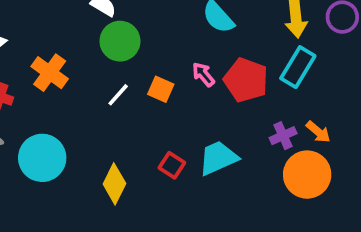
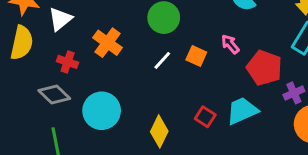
red pentagon: (246, 80) -> (264, 68), moved

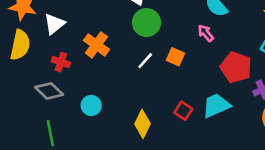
pink arrow: (230, 44) -> (206, 33), moved
cyan circle: (102, 111) -> (91, 105), size x0.6

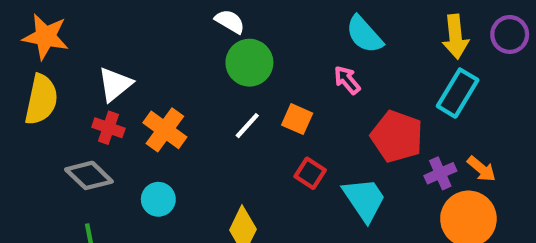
white triangle: (54, 24) -> (115, 84), moved
orange cross: (96, 45) -> (165, 130), moved
cyan trapezoid: (216, 105) -> (364, 199), turned 80
red square: (183, 111) -> (310, 173), moved

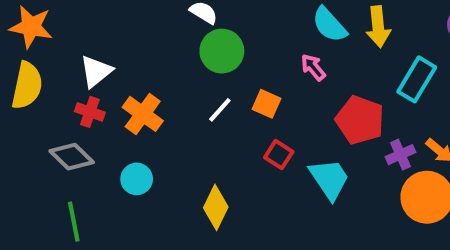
yellow arrow: (455, 37) -> (378, 27), moved

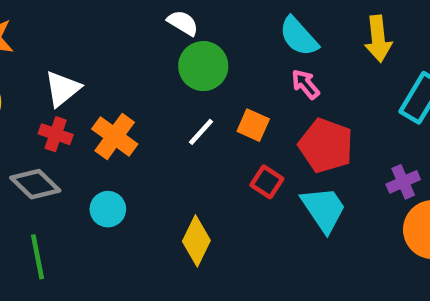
cyan semicircle: (329, 25) -> (299, 37), moved
red pentagon: (360, 120) -> (326, 146), moved

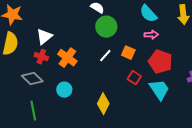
pink arrow: (305, 84) -> (151, 35), turned 128

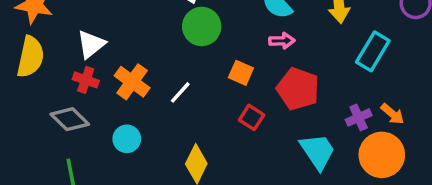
white line: (105, 56) -> (180, 92), moved
cyan trapezoid: (159, 90) -> (318, 151), moved

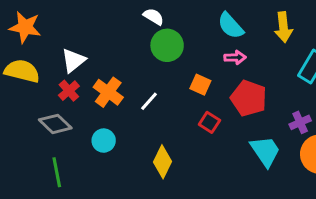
yellow semicircle: (30, 57) -> (22, 71), turned -88
red cross: (86, 80) -> (69, 91), turned 30

